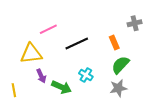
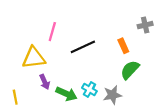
pink line: (48, 29) -> (52, 32), turned -48
cyan cross: (86, 75) -> (89, 89), moved
gray star: (118, 88) -> (112, 95), moved

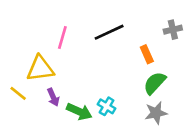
black line: (83, 47) -> (109, 32), moved
gray star: (112, 95) -> (156, 113), moved
yellow line: (15, 97) -> (18, 93), moved, turned -40

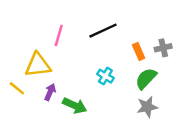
gray cross: (173, 30) -> (163, 48), moved
purple arrow: (53, 97) -> (50, 92), turned -133
cyan cross: (107, 106) -> (105, 76), moved

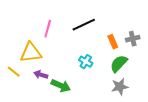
purple arrow: (50, 92) -> (41, 75), turned -96

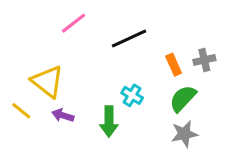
pink line: (48, 29) -> (74, 23), moved, turned 36
yellow triangle: (31, 53) -> (47, 82), turned 45
green arrow: (61, 86) -> (109, 122), moved, turned 66

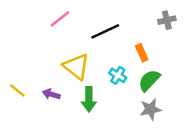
gray cross: (204, 60) -> (167, 20), moved
yellow triangle: (47, 82) -> (76, 67), moved
cyan cross: (132, 95) -> (118, 75), moved

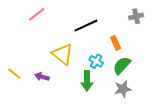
pink line: (60, 19) -> (37, 14), moved
green arrow: (89, 99) -> (87, 81), moved

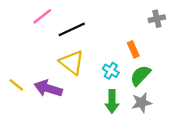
black line: (86, 26) -> (72, 29), moved
purple arrow: (42, 77) -> (48, 88), size x1.6
green arrow: (87, 81) -> (112, 101), moved

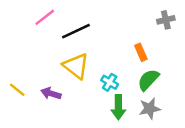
cyan cross: (111, 71) -> (110, 82), moved
purple arrow: (48, 88) -> (51, 94), size x0.7

